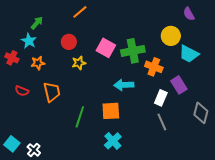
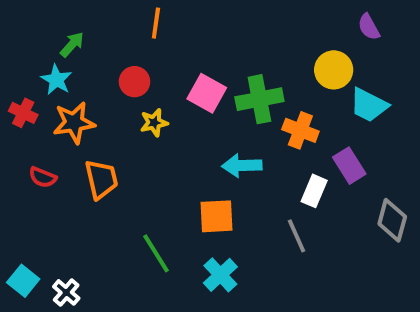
orange line: (80, 12) -> (156, 23), turned -42
orange star: (38, 63) -> (74, 123), size x1.5
green line: (80, 117) -> (156, 253), moved, turned -50
gray line: (162, 122) -> (297, 236), moved

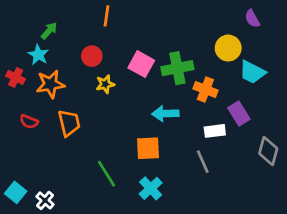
white rectangle: (314, 191) -> (215, 131), turned 60

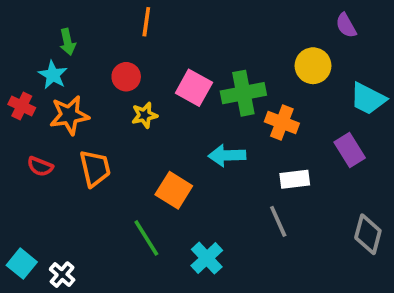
green arrow: (49, 31) -> (68, 42), turned 126
cyan trapezoid: (252, 72) -> (368, 99), moved
purple rectangle: (239, 114) -> (350, 150), moved
orange square: (148, 148) -> (174, 190), moved, turned 35
gray diamond: (268, 151) -> (368, 234), moved

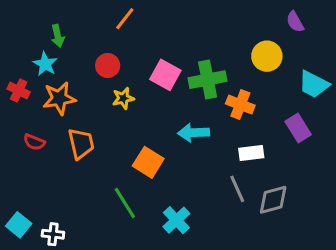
orange line: (146, 22) -> (125, 19), turned 30
gray diamond: (368, 234) -> (273, 200), moved, turned 60
white cross: (62, 275) -> (53, 234), turned -35

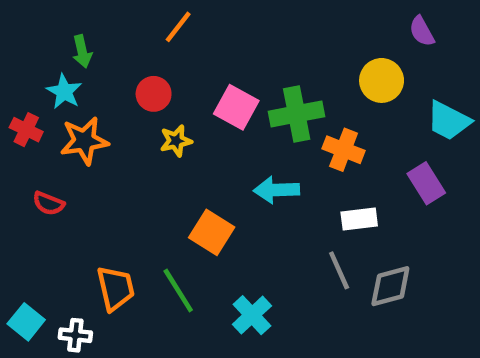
orange trapezoid: (81, 144) -> (116, 288), moved

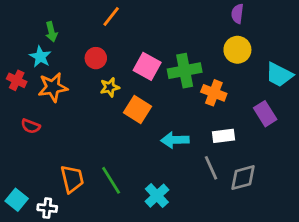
purple semicircle: (422, 31) -> (237, 14), moved, turned 36
cyan arrow: (276, 190) -> (175, 140), moved
orange square: (212, 232) -> (137, 109), moved

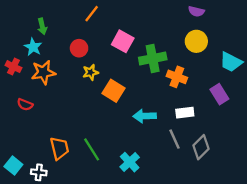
purple semicircle: (237, 14) -> (196, 11), turned -84
pink square: (147, 66) -> (123, 41), moved
gray diamond: (243, 178) -> (201, 147), turned -30

